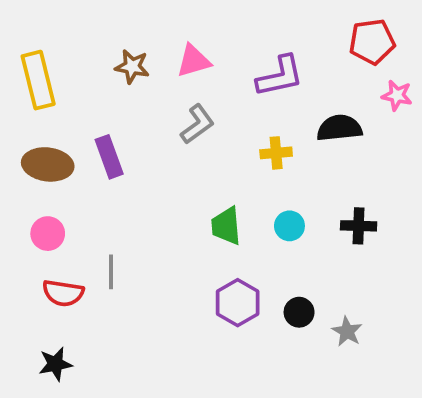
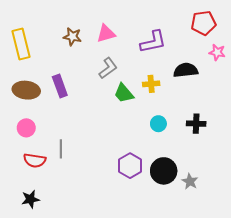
green trapezoid: (226, 226) -> (124, 93), moved, turned -35
black circle: (299, 312) -> (164, 171), size x1.6

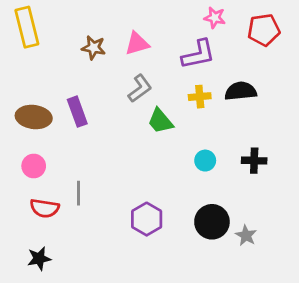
yellow rectangle: (21, 44) -> (27, 27), moved
pink star: (217, 52) -> (215, 18), moved
yellow cross: (151, 84) -> (200, 97), moved
purple hexagon: (130, 166) -> (147, 219), moved

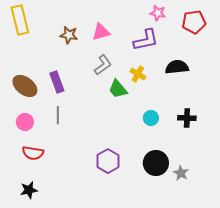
yellow cross: (200, 97) -> (138, 74), moved, turned 35
brown ellipse: (34, 117) -> (25, 86), turned 30
gray line: (79, 193) -> (58, 115), moved

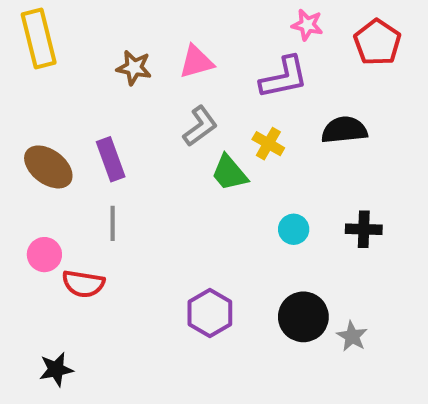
red pentagon: (194, 22) -> (377, 42), turned -30
pink circle: (25, 122) -> (44, 255), moved
red semicircle: (33, 153) -> (83, 284), moved

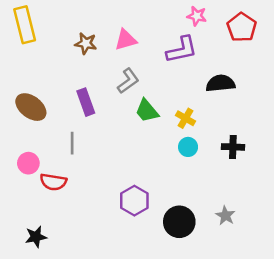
yellow cross: (268, 144) -> (186, 118), moved
purple rectangle: (111, 159) -> (86, 102), moved
black circle: (303, 317) -> (179, 222), moved

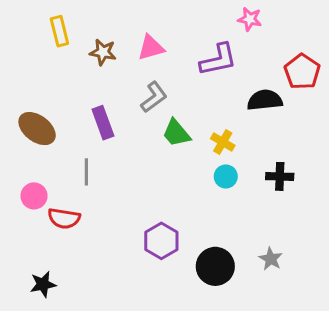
pink star: (197, 16) -> (250, 19), moved
yellow rectangle: (25, 25) -> (59, 31), moved, size x0.7
red pentagon: (242, 27) -> (302, 72), moved

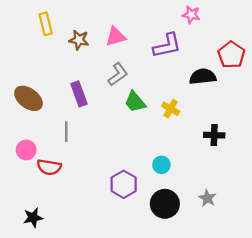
cyan circle: (226, 176) -> (161, 165), moved

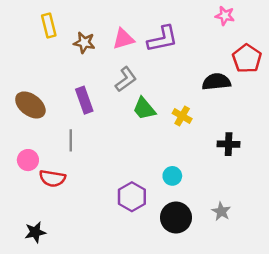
pink star: (191, 15) -> (225, 16), moved
purple L-shape: (167, 46) -> (163, 39), moved

